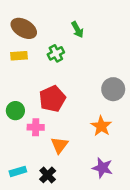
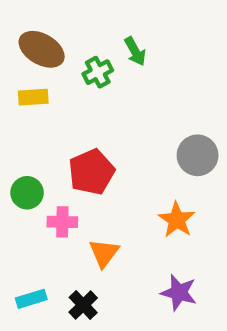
green cross: (56, 53) -> (98, 72), moved

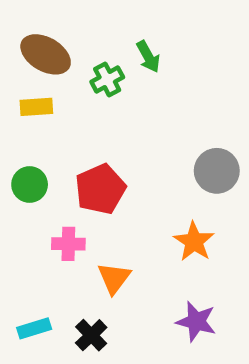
green circle: (27, 193) -> (30, 185), moved

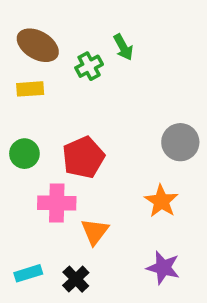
pink cross: (68, 244) -> (57, 203), size x1.4

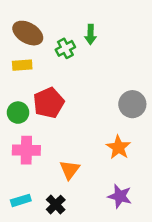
green arrow: (123, 47) -> (91, 34), turned 30
red pentagon: (83, 157) -> (49, 103), moved
pink cross: (57, 203) -> (26, 150), moved

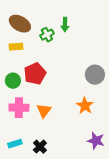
orange triangle: (70, 170) -> (44, 111), moved
purple star: (120, 196) -> (96, 141), moved

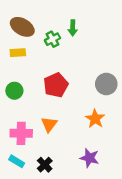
red pentagon: (35, 74) -> (56, 85), moved
pink cross: (19, 108) -> (21, 133), moved
purple star: (96, 141) -> (89, 158), moved
cyan rectangle: (15, 144) -> (17, 161), turned 48

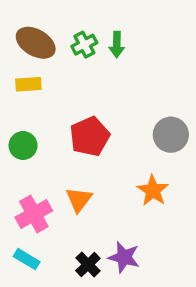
green cross: (52, 39) -> (84, 45), moved
pink cross: (21, 133) -> (34, 214), turned -30
purple star: (89, 158) -> (124, 257), moved
black cross: (45, 165) -> (88, 264), moved

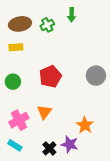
brown ellipse: (36, 43) -> (20, 24), turned -40
green arrow: (117, 45) -> (72, 15), moved
orange star: (153, 191) -> (85, 125), moved

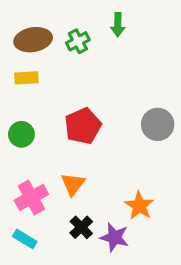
black cross: (49, 148) -> (81, 227), moved

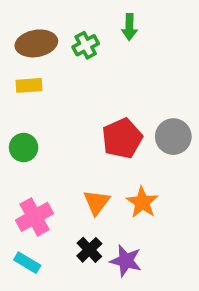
red pentagon: (83, 126) -> (122, 138), moved
orange triangle: (73, 184) -> (97, 202), moved
orange star: (139, 206) -> (142, 202), moved

